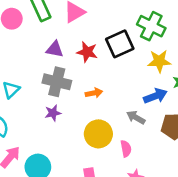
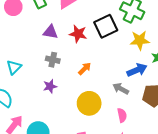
gray cross: (57, 82) -> (53, 60), size x0.6
orange arrow: (94, 93) -> (85, 69), turned -32
pink semicircle: (126, 149) -> (122, 115), moved

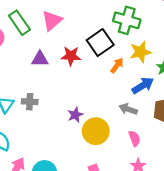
gray cross: (53, 60) -> (30, 102), moved
orange arrow: (85, 69) -> (117, 65), moved
purple star: (50, 86) -> (75, 115), moved

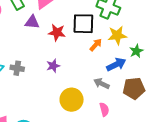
black square: (100, 43) -> (83, 24), turned 30
purple triangle: (40, 59) -> (32, 22), moved
purple star: (75, 115) -> (53, 66), moved

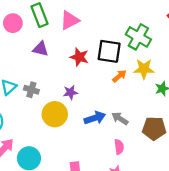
purple triangle: (32, 22) -> (41, 49), moved
blue arrow: (116, 65) -> (95, 118), moved
yellow circle: (72, 100) -> (55, 114), moved

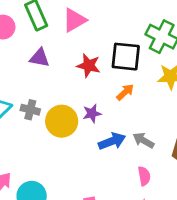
orange arrow: (119, 76) -> (125, 92), moved
purple star: (70, 92) -> (92, 113), moved
yellow circle: (55, 114) -> (62, 121), moved

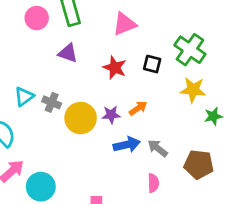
pink triangle: (74, 20) -> (124, 24), moved
black square: (126, 57) -> (152, 64), size x0.6
orange arrow: (125, 92) -> (138, 108), moved

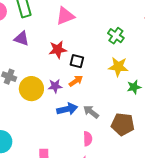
green cross: (190, 50) -> (116, 36), size x0.7
black square: (152, 64) -> (77, 61), moved
red star: (115, 68) -> (58, 50), turned -30

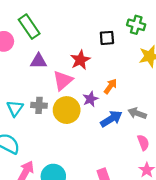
pink triangle: (65, 16) -> (63, 80), moved
black square: (77, 61) -> (107, 38), moved

